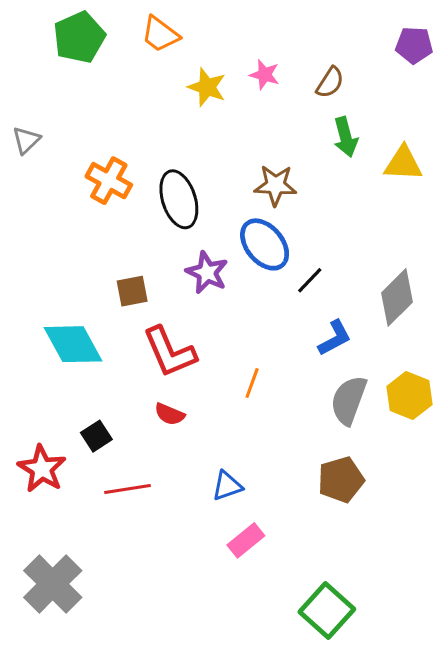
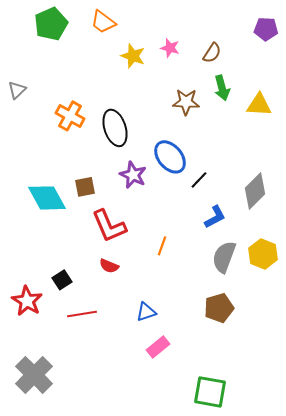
brown star: (275, 185) -> (186, 102), moved
cyan diamond: (73, 344) -> (47, 198), moved
green square: (327, 610) -> (210, 392), turned -32

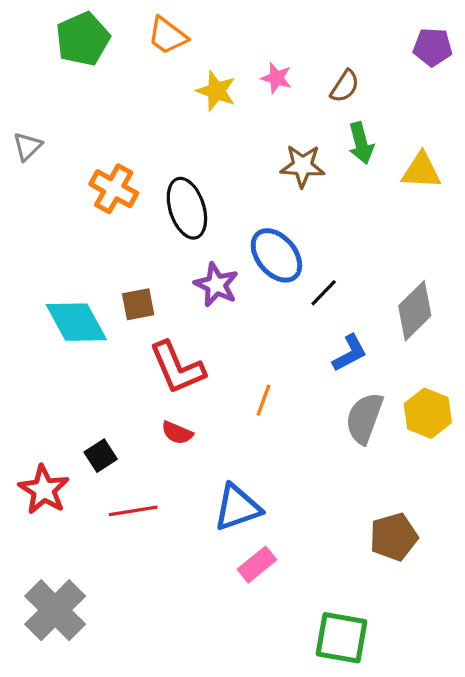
brown pentagon: (219, 308) -> (394, 537), moved
blue triangle: (146, 312) -> (237, 508), size x1.5

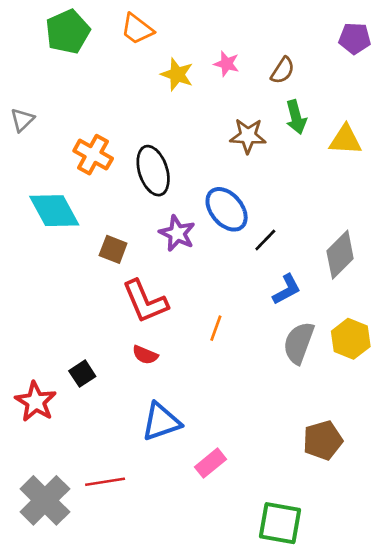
brown square: (138, 304) -> (113, 249), turned 32
cyan diamond: (76, 322) -> (54, 211), moved
blue triangle: (237, 508) -> (161, 422), moved
red line: (133, 511) -> (105, 482), moved

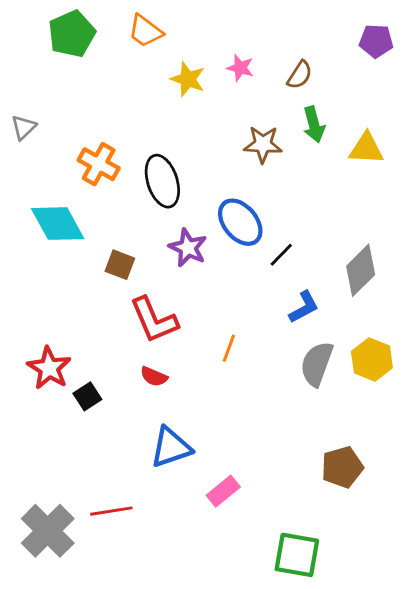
red star: (36, 402) -> (49, 368), moved

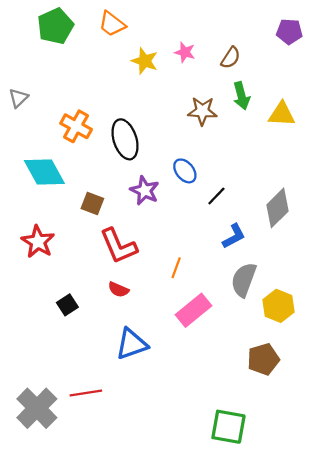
blue ellipse: (240, 222) -> (185, 171), size x0.7
yellow hexagon: (372, 360) -> (279, 306), moved
red star: (49, 368) -> (38, 242), moved
pink rectangle: (223, 491) -> (194, 310), moved, size x1.4

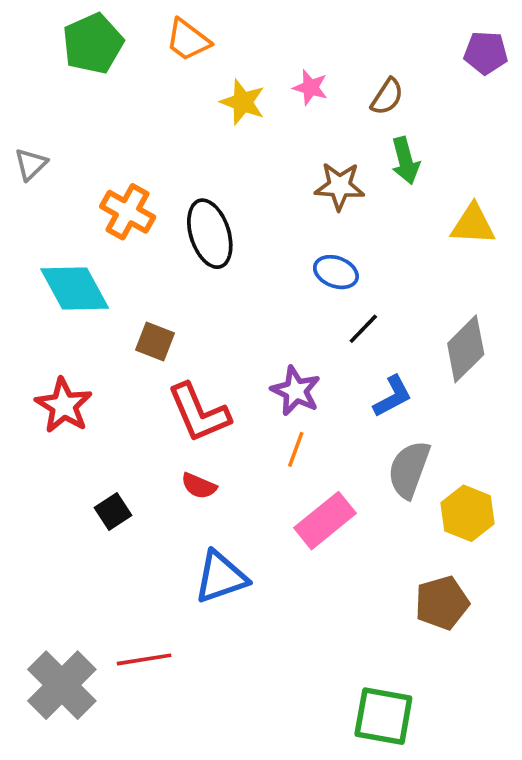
yellow triangle: (282, 114) -> (473, 225), moved
blue ellipse: (185, 171) -> (336, 272), moved, turned -30
purple star: (145, 190) -> (296, 391), moved

